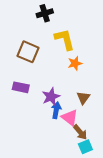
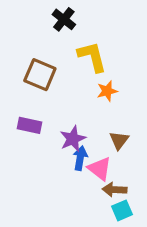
black cross: (45, 13) -> (64, 19), turned -35
brown arrow: (80, 132) -> (115, 190), turned 133

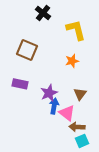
yellow L-shape: (92, 57) -> (76, 30), moved

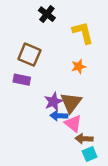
purple rectangle: (20, 84) -> (22, 80), moved
brown triangle: (80, 94) -> (71, 103), moved, size x1.5
blue arrow: (54, 106) -> (59, 116), turned -98

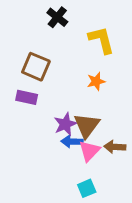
pink triangle: (73, 123) -> (89, 151), turned 36
brown arrow: (84, 139) -> (115, 147), moved
cyan square: (90, 154) -> (87, 188), moved

